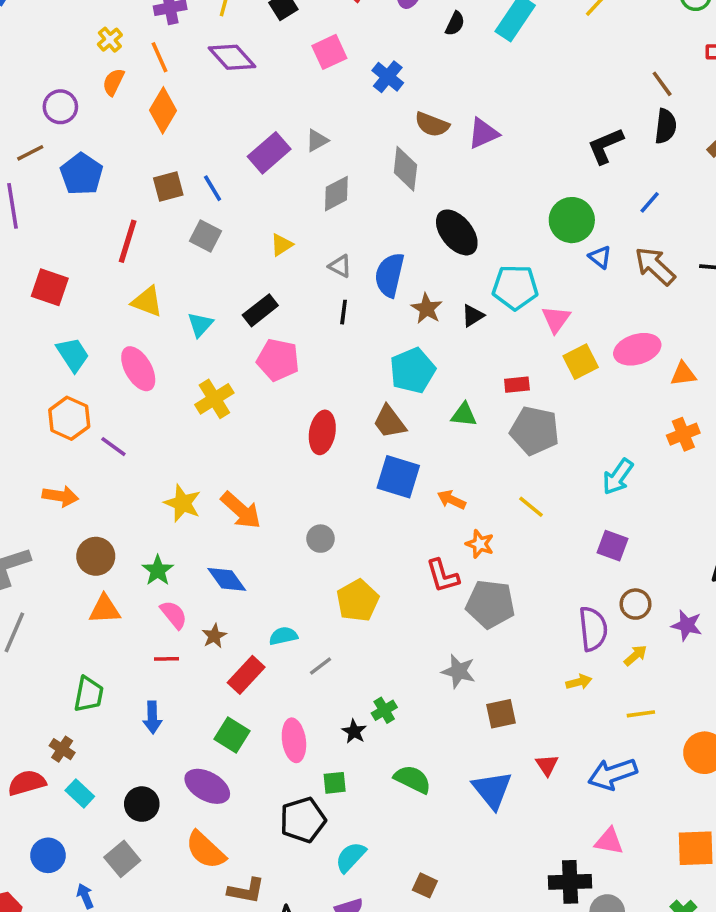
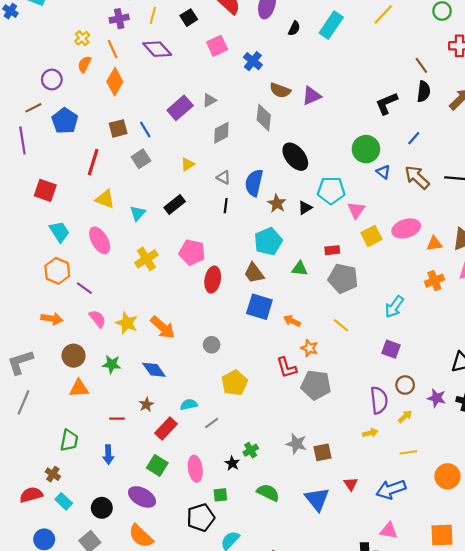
gray square: (205, 236) -> (141, 159), turned 30
pink pentagon: (278, 360) -> (192, 252), moved
green star: (158, 570) -> (112, 364), turned -30
pink semicircle: (174, 615) -> (97, 319), moved
gray star: (459, 671) -> (296, 444), moved

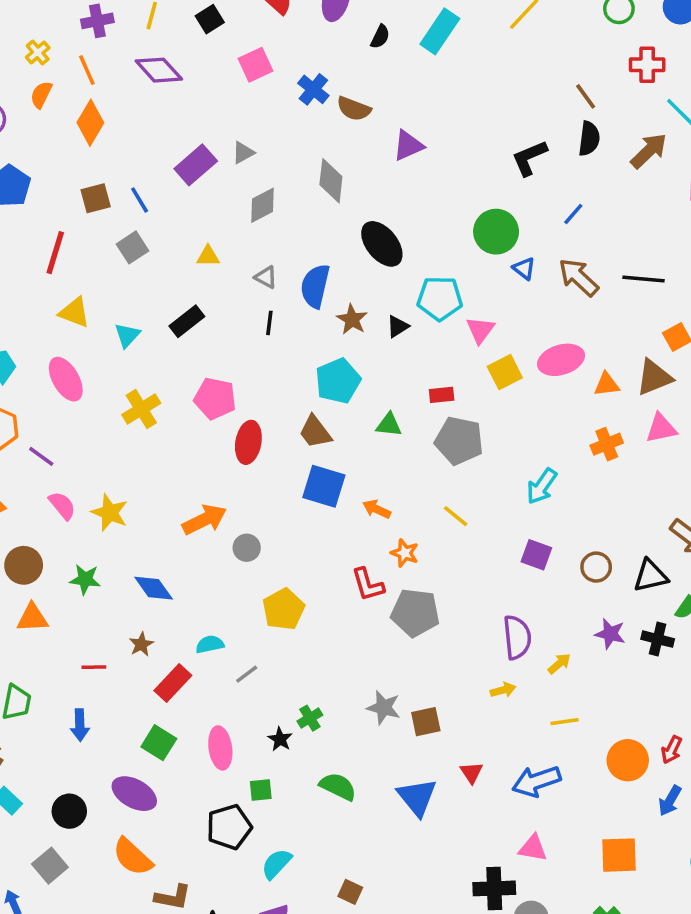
brown semicircle: (280, 90) -> (354, 109), moved
yellow triangle: (188, 164) -> (208, 256), turned 32
orange arrow: (163, 327) -> (204, 520), moved, turned -68
brown circle: (405, 385) -> (596, 567), moved

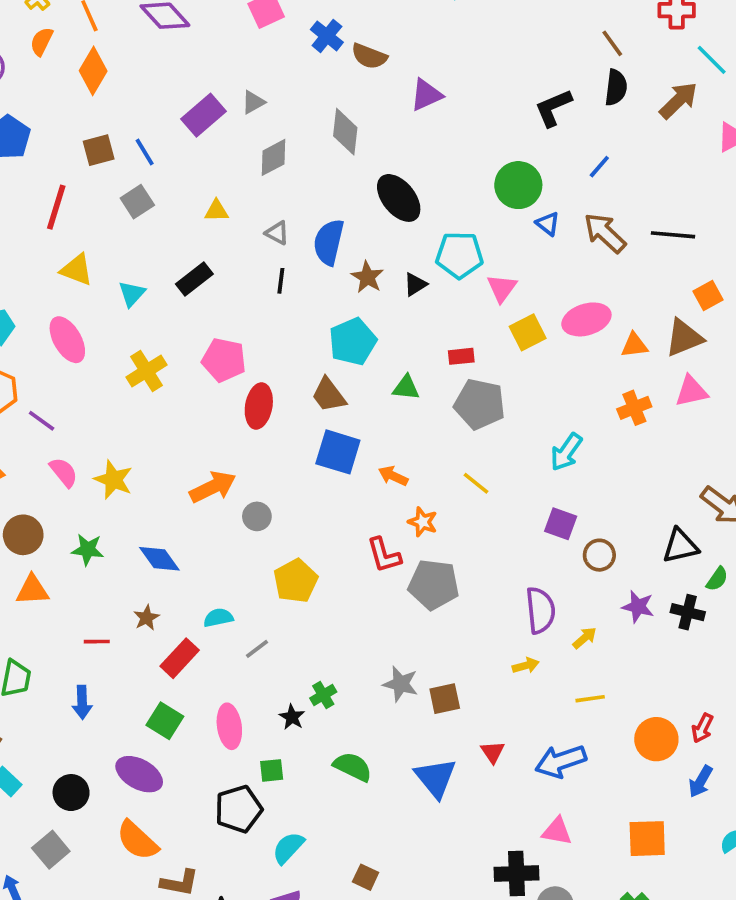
brown circle: (596, 567) -> (599, 555), moved

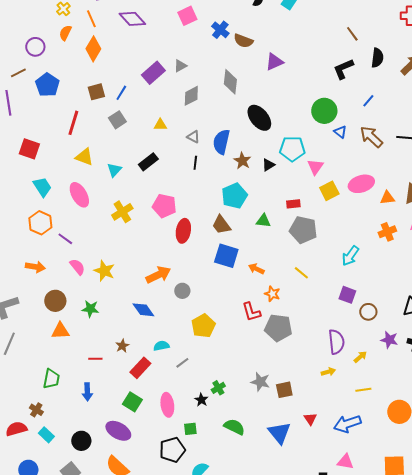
brown line: (612, 43) -> (352, 34), moved
blue line: (145, 152) -> (121, 93), turned 63
blue diamond: (159, 559) -> (143, 310), moved

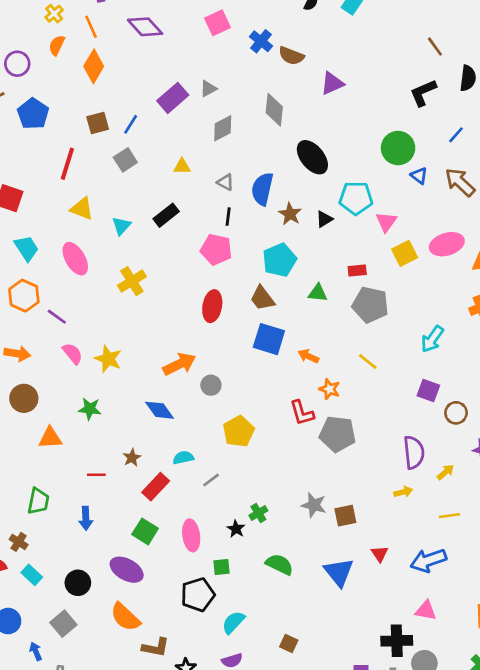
pink pentagon: (164, 206) -> (216, 249), moved
brown circle: (55, 301) -> (24, 398), moved

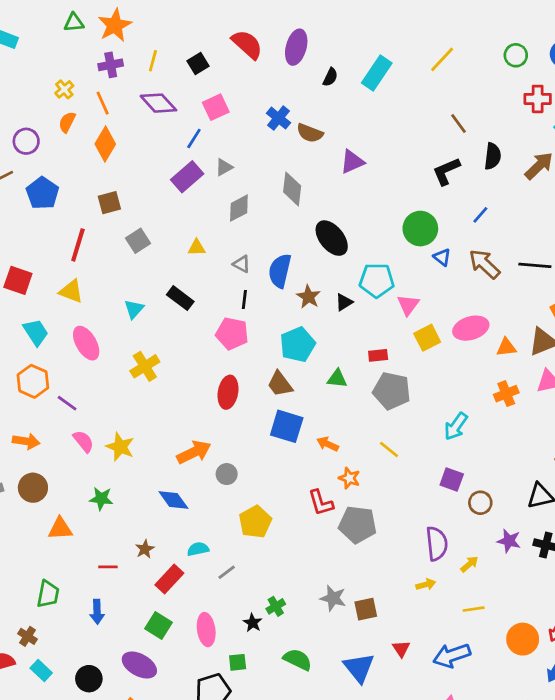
pink square: (218, 23) -> (216, 107), moved
blue line: (131, 124) -> (194, 139), moved
yellow triangle: (82, 209) -> (71, 291), moved
black rectangle: (166, 215) -> (180, 298), turned 75

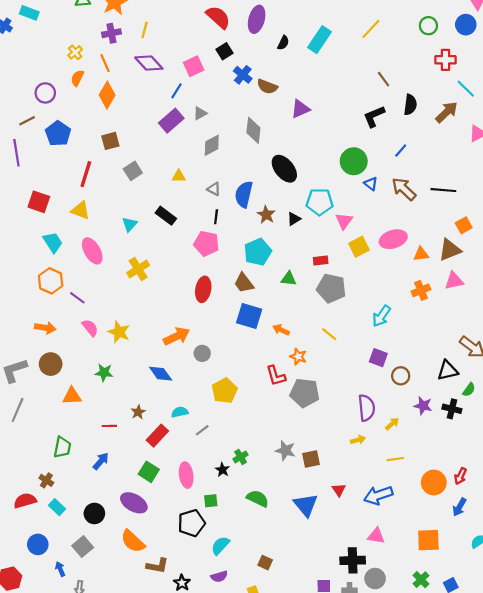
black square: (198, 63) -> (225, 51), moved
blue arrow: (97, 612) -> (101, 461), turned -138

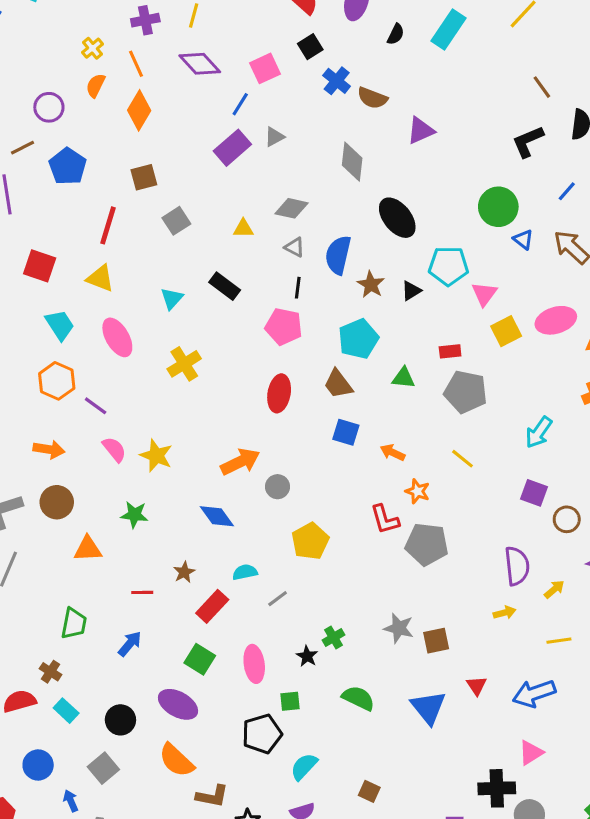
gray diamond: (212, 145) -> (292, 208), moved, turned 40
blue square: (249, 316) -> (346, 432), size x0.7
pink triangle: (376, 536) -> (531, 753), turned -42

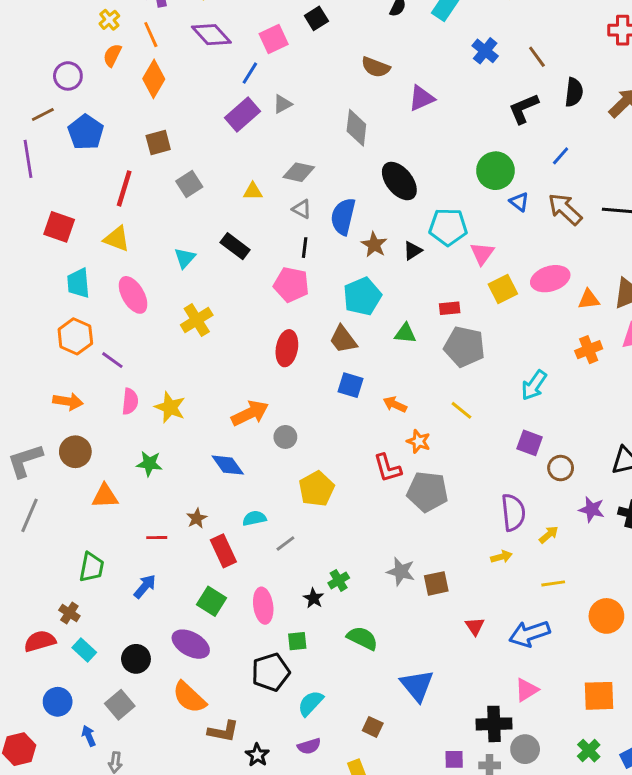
blue cross: (337, 81) -> (485, 51), moved
cyan trapezoid: (60, 325) -> (78, 283), turned -152
pink semicircle: (114, 449) -> (130, 401), turned 45
red rectangle: (212, 606) -> (223, 551), turned -68
blue triangle: (428, 707) -> (417, 685), moved

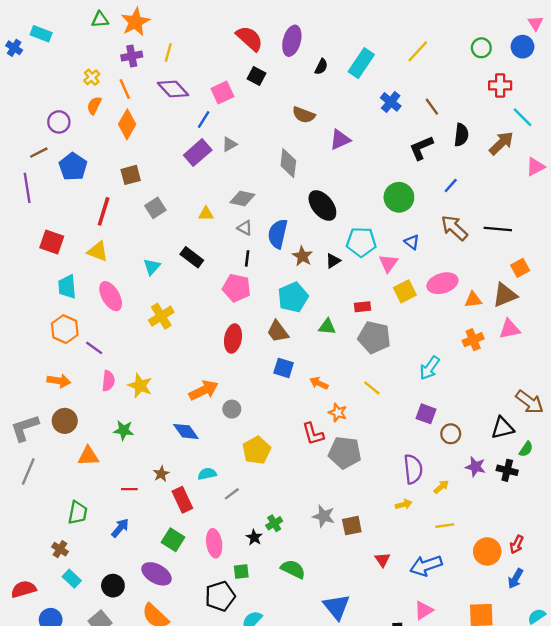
black square: (316, 18) -> (257, 76), turned -30
blue triangle: (519, 202) -> (412, 242), moved
red semicircle: (40, 641) -> (24, 589), moved

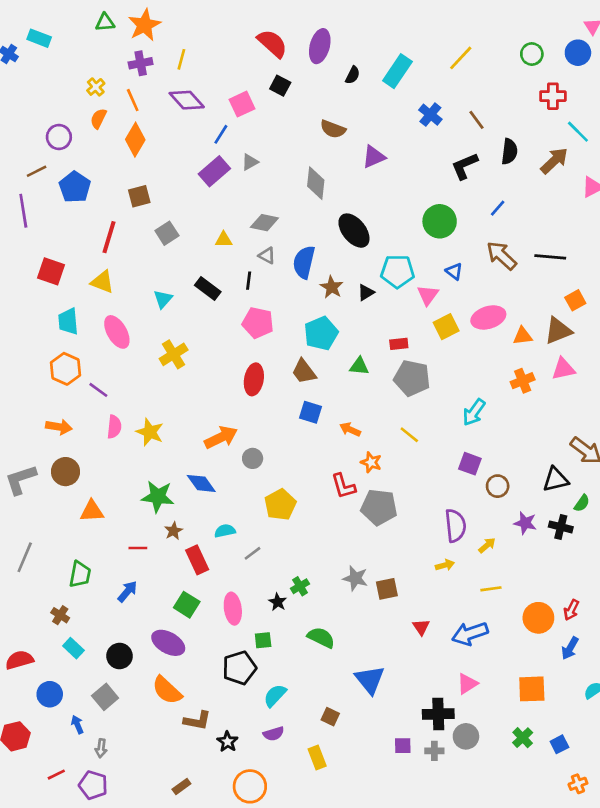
black line: (247, 258) -> (249, 281), moved
green star: (124, 430) -> (158, 497), moved, size x1.4
gray line: (28, 471) -> (25, 557), moved

